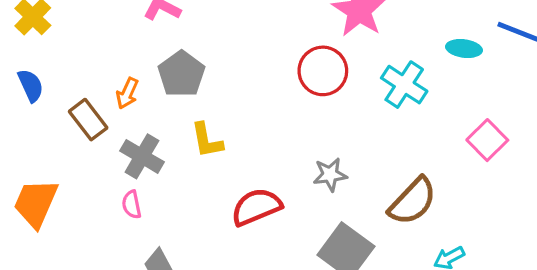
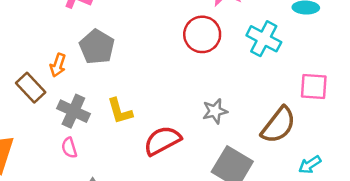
yellow L-shape: (207, 140) -> (120, 111), moved
pink square: (487, 140) -> (314, 86), moved, turned -36

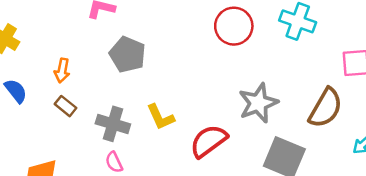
orange arrow: (58, 65) -> (62, 70), moved
brown rectangle: (31, 88) -> (65, 106), size x0.7
gray star: (215, 111) -> (258, 103), size x1.5

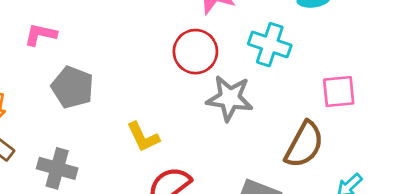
gray star: (258, 103) -> (230, 98), moved, turned 30
yellow L-shape: (161, 117) -> (143, 137), moved

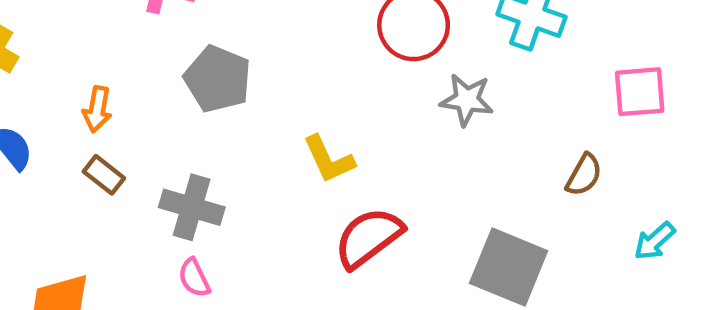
gray star: (230, 98) -> (467, 100), size x0.7
brown semicircle: (304, 145) -> (584, 175), size x0.6

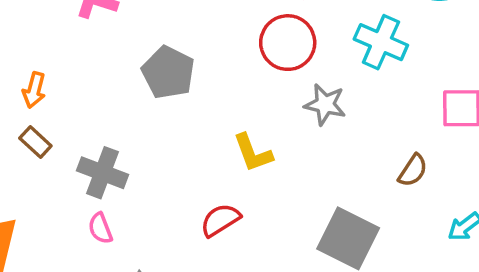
gray pentagon: (218, 79) -> (168, 72), moved
yellow L-shape: (329, 159) -> (253, 153), moved
red semicircle: (368, 238) -> (220, 220), moved, size x0.7

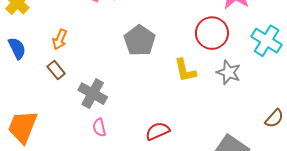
yellow L-shape: (253, 153) -> (185, 70), moved
pink semicircle: (100, 228) -> (99, 127), moved

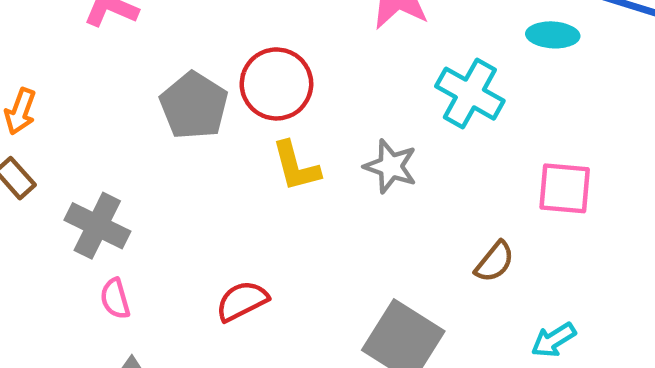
red circle: (212, 33) -> (276, 84), moved

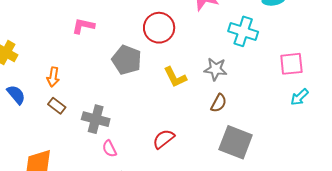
red circle: (276, 84) -> (159, 28), moved
brown semicircle: (495, 262) -> (219, 103), moved
cyan arrow: (553, 340) -> (300, 97), moved

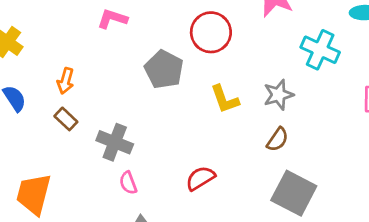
gray star: (215, 69) -> (278, 95), turned -30

